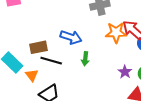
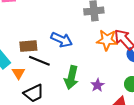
green arrow: (85, 59) -> (71, 77), moved, size x1.6
purple star: (125, 72) -> (98, 85), moved

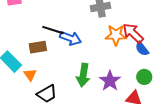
black line: (39, 61) -> (53, 30), moved
purple star: (98, 85) -> (110, 81), size x1.5

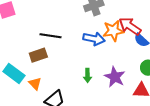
blue arrow: (71, 38) -> (94, 39), moved
green arrow: (83, 75) -> (87, 75), size x0.6

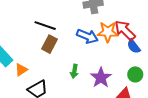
brown rectangle: (38, 55) -> (50, 44), moved, turned -54
orange triangle: (35, 84) -> (21, 70), turned 32

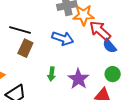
orange star: (108, 32) -> (84, 15), moved

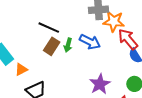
green arrow: (52, 74) -> (68, 45), moved

